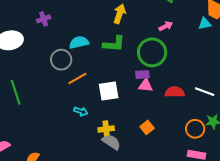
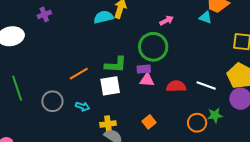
cyan triangle: (205, 24) -> (205, 17), turned 32
cyan semicircle: (79, 42) -> (103, 17), moved
green L-shape: (114, 44) -> (116, 65), moved
gray circle: (61, 60) -> (52, 101), moved

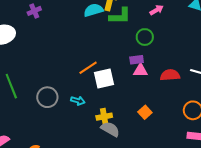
green circle: (153, 47) -> (145, 37), size x0.6
green L-shape: (116, 65) -> (120, 16), moved
orange line: (79, 74) -> (88, 68), moved

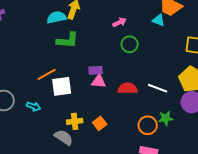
green L-shape: (120, 16) -> (68, 40), moved
green circle: (145, 37) -> (130, 44), moved
yellow cross: (104, 117) -> (75, 121), moved

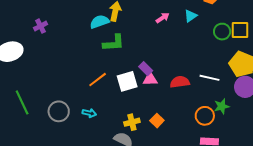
cyan triangle: (158, 20) -> (191, 16), moved, turned -48
green circle: (130, 44) -> (222, 32), moved
purple rectangle: (96, 70) -> (146, 69), turned 56
white square: (62, 86) -> (127, 81), moved

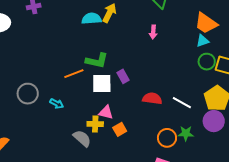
cyan triangle: (191, 16) -> (203, 41), moved
pink arrow: (163, 18) -> (153, 32), turned 112
green L-shape: (114, 43) -> (97, 61), moved
pink triangle: (150, 79) -> (106, 112), moved

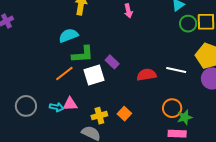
cyan semicircle: (91, 19) -> (68, 35), moved
pink triangle: (106, 112) -> (70, 104), moved
green star: (186, 133) -> (185, 117), moved

